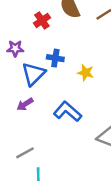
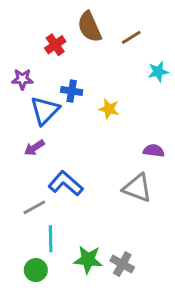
blue L-shape: (67, 112) -> (66, 184), moved

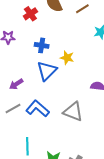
blue triangle: (45, 110) -> (47, 71), moved
gray triangle: (137, 188) -> (73, 112), moved
gray line: (34, 207) -> (13, 109), moved

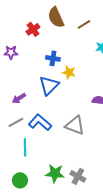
blue cross: (42, 45) -> (53, 58), moved
cyan line: (27, 146) -> (25, 147), moved

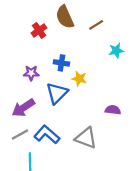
purple star: (11, 52) -> (31, 73), moved
purple arrow: (19, 98) -> (23, 108), size x1.5

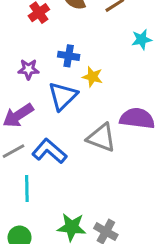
purple semicircle: (113, 110) -> (137, 118), size x1.6
gray triangle: (86, 138) -> (101, 138), moved

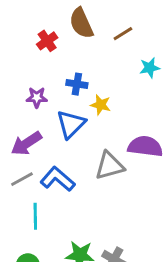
gray triangle: (101, 138) -> (110, 166), turned -36

